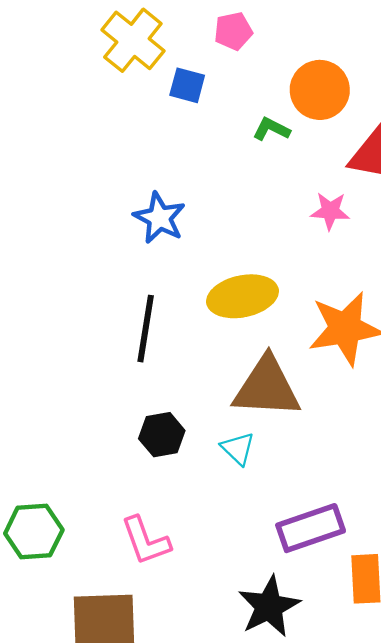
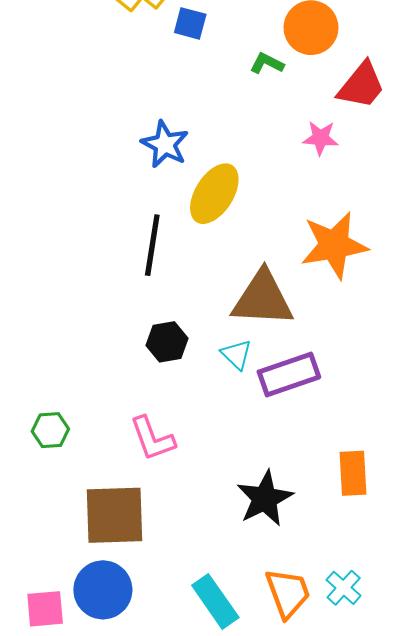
yellow ellipse: (243, 296) -> (214, 194), moved, turned -46
purple rectangle: (311, 528) -> (289, 374), moved
green hexagon: (34, 532) -> (50, 430), size x0.7

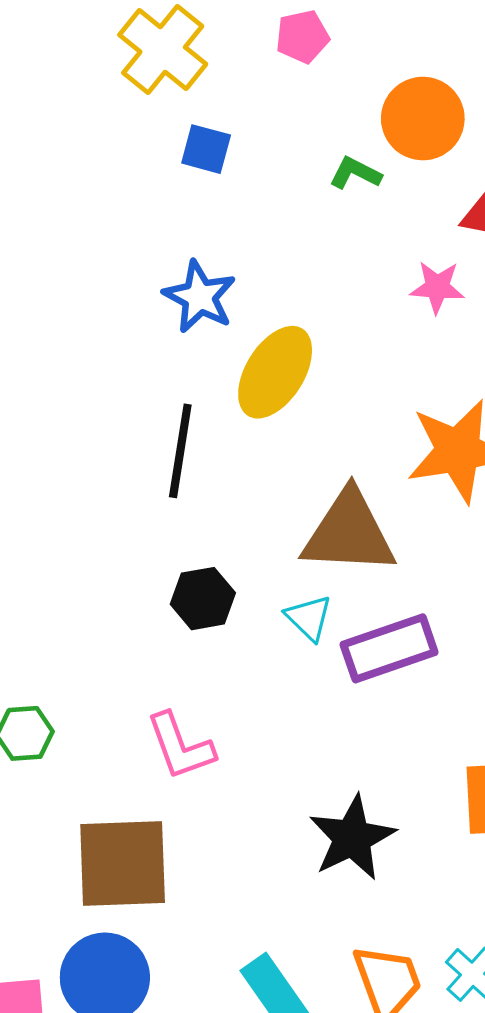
blue square: (190, 23) -> (206, 149), moved

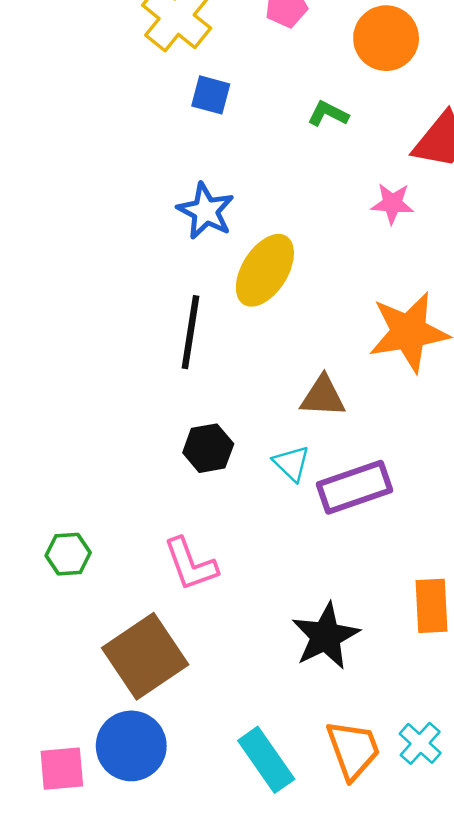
orange circle: (423, 119) -> (386, 38), moved
brown triangle: (349, 533) -> (323, 396), size x0.6
brown square: (123, 863) -> (145, 656), turned -32

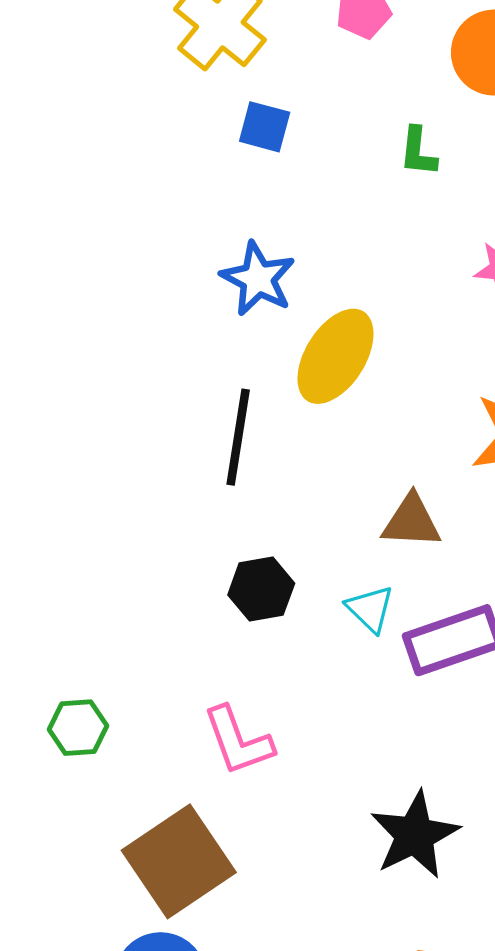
green L-shape: (328, 114) -> (418, 152), turned -111

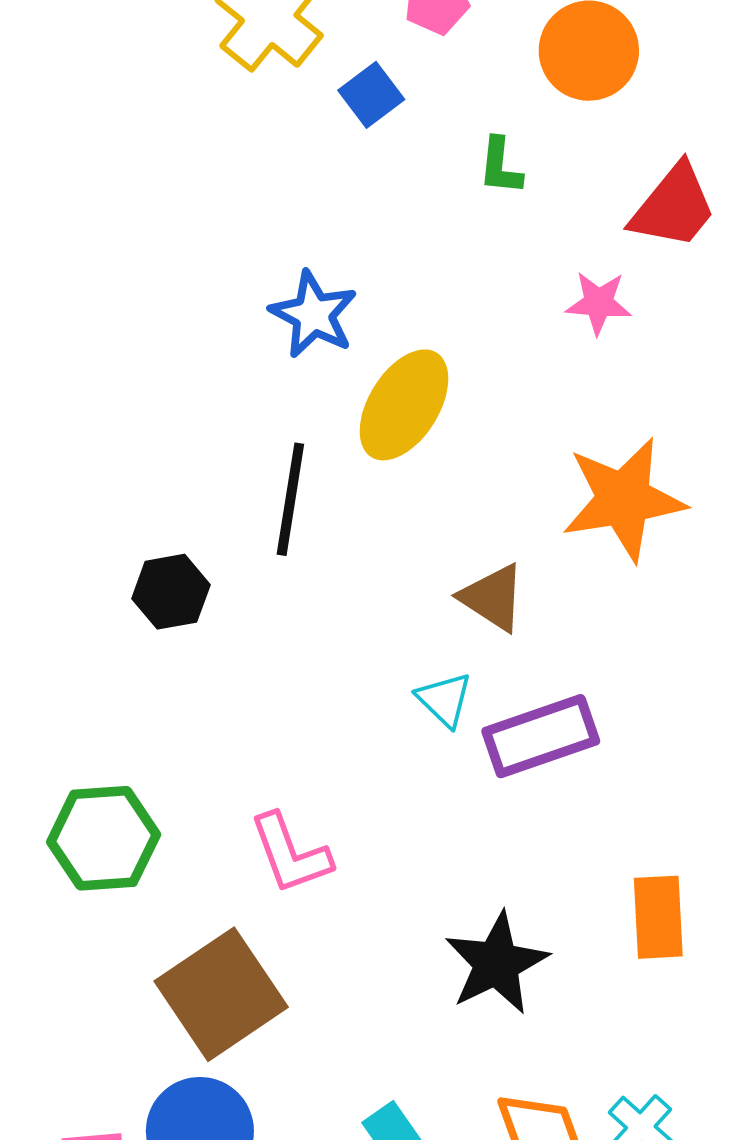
blue square: (265, 127) -> (371, 95), moved, turned 38
brown triangle: (411, 521) -> (493, 598), turned 30
black hexagon: (261, 589) -> (171, 592), moved
green hexagon: (78, 728) -> (104, 838), size x1.6

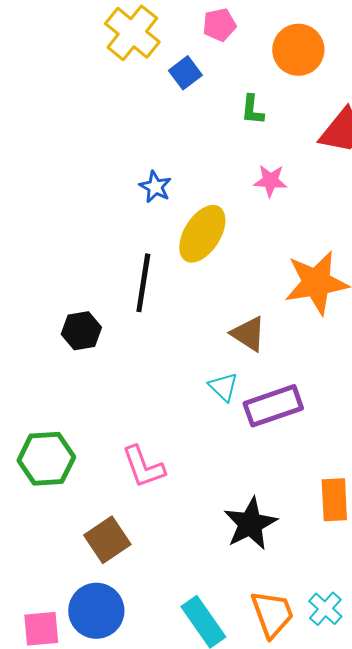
pink star: (598, 303) -> (270, 181), moved
blue star: (313, 314) -> (155, 187), size x0.7
brown square: (221, 994) -> (107, 540), size x0.7

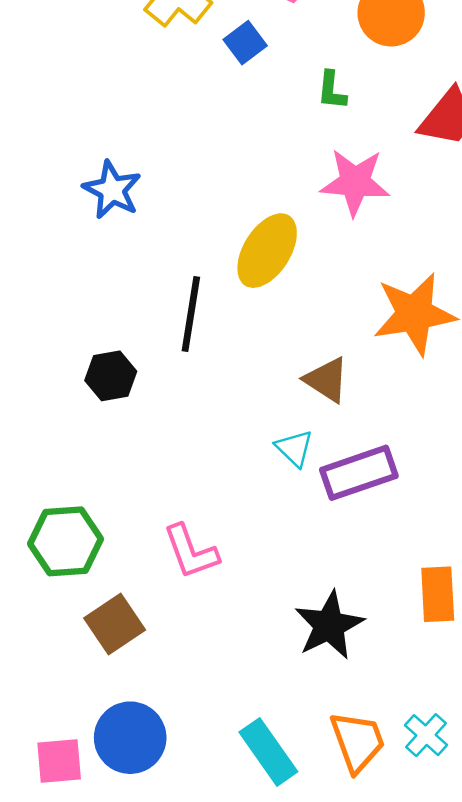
pink star: (270, 181) -> (355, 182), size x1.6
blue star: (155, 187) -> (112, 190), moved, size x1.4
brown square: (107, 540) -> (115, 624), moved

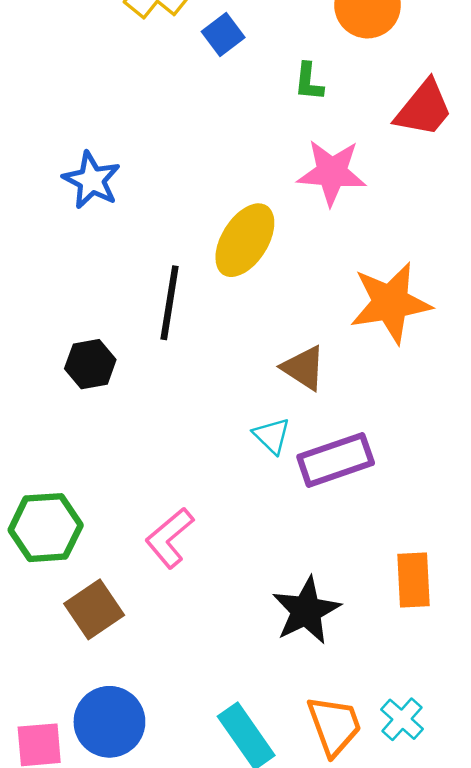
pink L-shape: (191, 552) -> (170, 538), turned 70

